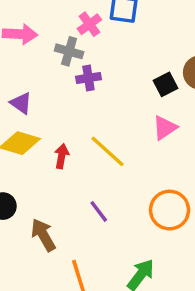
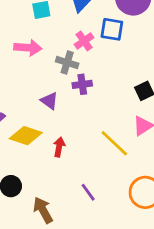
purple triangle: (21, 103) -> (49, 101), moved
yellow line: (108, 151) -> (114, 143), moved

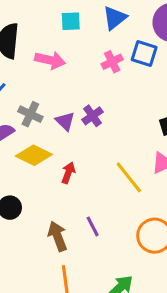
gray cross: (67, 62) -> (30, 114), moved
purple cross: (82, 84) -> (92, 116), moved, turned -36
brown arrow: (43, 210) -> (58, 236), moved

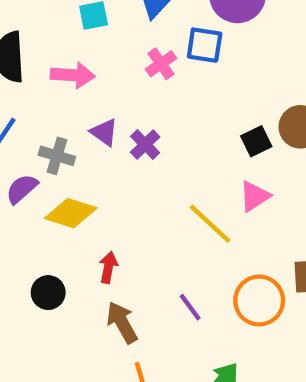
purple triangle: (65, 121) -> (104, 132), moved
red arrow: (68, 173) -> (108, 267), moved
purple line: (93, 226) -> (190, 307), moved

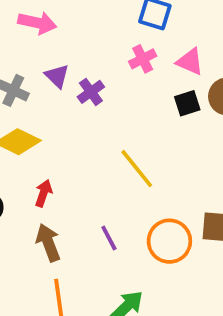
pink cross: (161, 64) -> (143, 59), moved
pink triangle: (255, 196) -> (190, 62), moved, turned 48

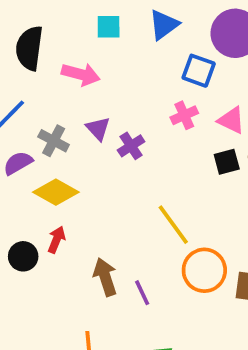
red arrow: (43, 193) -> (56, 240), moved
orange circle: (169, 241) -> (204, 270), moved
brown arrow: (48, 243) -> (105, 277), moved

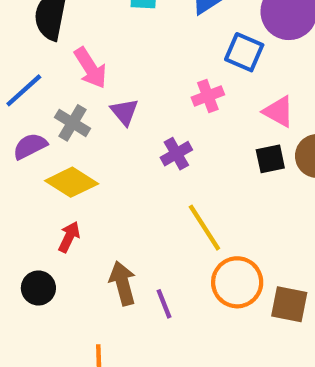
pink arrow: (81, 74) -> (90, 68), moved, turned 39
pink cross: (184, 115) -> (208, 96), moved
purple cross: (131, 146) -> (176, 154), moved
black circle: (23, 256) -> (38, 288), moved

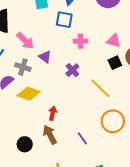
blue square: (244, 52) -> (64, 20), moved
pink cross: (208, 96) -> (81, 41), turned 32
yellow line: (204, 228) -> (100, 88), moved
red arrow: (69, 237) -> (53, 113), moved
brown arrow: (123, 283) -> (50, 135), moved

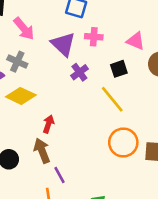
purple triangle: (45, 57) -> (63, 44), moved, size x1.5
black square: (115, 63) -> (119, 69), moved
purple line: (82, 138) -> (59, 175), moved

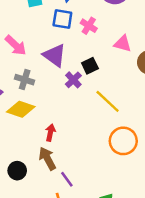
pink cross: (94, 37) -> (89, 26), moved, turned 35
gray cross: (17, 62) -> (25, 80), moved
black square: (119, 69) -> (90, 66), moved

